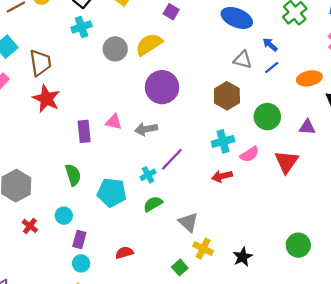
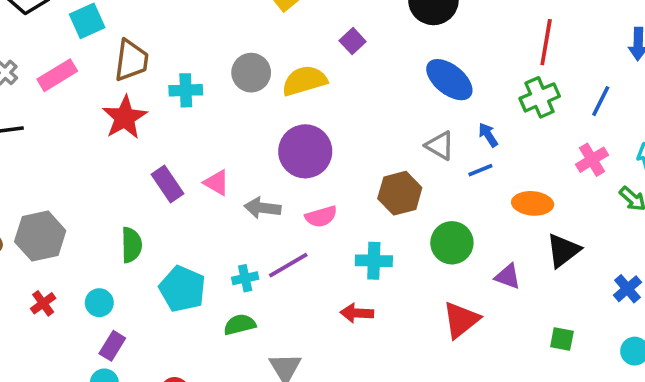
cyan cross: (81, 27) -> (186, 90), moved
purple rectangle: (84, 131) -> (167, 184), turned -45
pink semicircle: (249, 154) -> (321, 217), moved

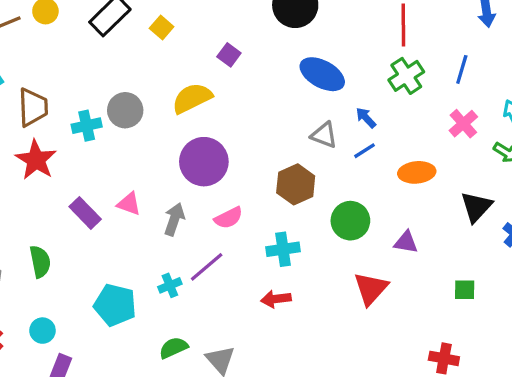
gray circle: (251, 73) -> (125, 110), moved
gray arrow: (262, 208) -> (174, 219), turned 112
green semicircle: (131, 245) -> (40, 262), moved
black triangle: (563, 250) -> (476, 207), moved
green semicircle: (240, 325) -> (173, 348), moved

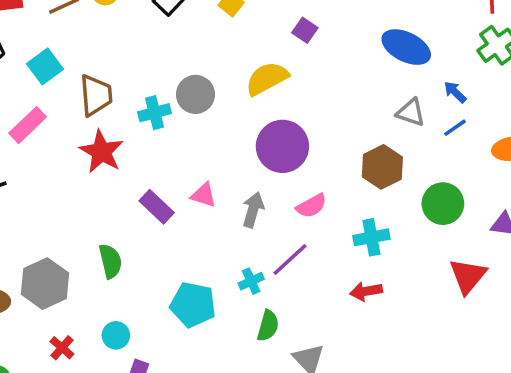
green semicircle: (173, 348) -> (268, 326), moved, turned 132

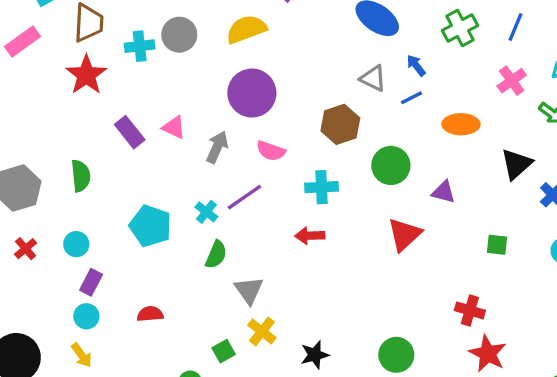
pink semicircle: (311, 206) -> (271, 151), turned 40
cyan cross: (251, 281) -> (206, 212), turned -35

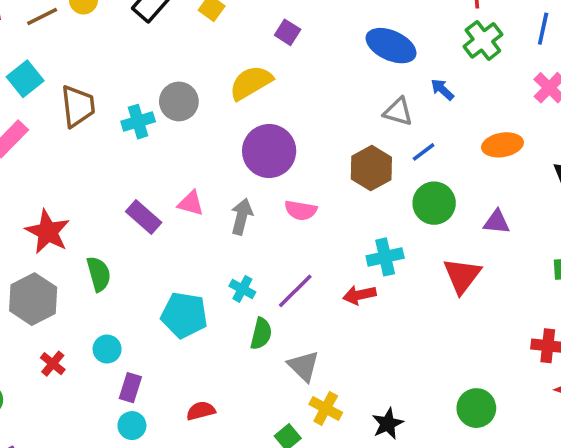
red star: (86, 75) -> (48, 232), moved
blue line: (412, 98) -> (424, 152), moved
cyan cross: (322, 187) -> (385, 257), moved
purple line: (244, 197) -> (295, 291), moved

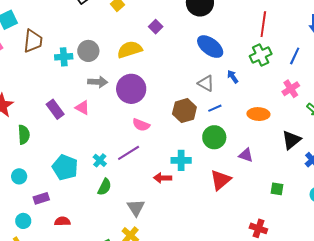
gray arrow: (242, 216) -> (98, 82), moved, turned 66
purple line: (295, 291) -> (129, 153), moved
gray triangle: (304, 366) -> (136, 208), moved
purple rectangle: (130, 388) -> (41, 198), moved, turned 42

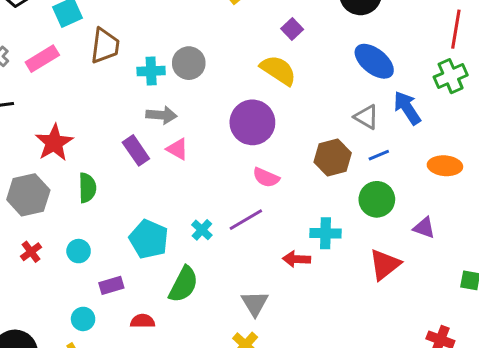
yellow semicircle: (130, 50) -> (278, 70), moved, turned 50
blue arrow: (233, 77) -> (407, 108), size x1.6
gray arrow: (98, 82) -> (161, 115), moved
green semicircle: (105, 187) -> (183, 284), moved, size x1.4

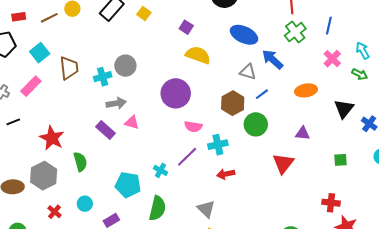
yellow semicircle: (278, 70) -> (198, 55), moved
green circle: (377, 199) -> (256, 124), moved
cyan cross: (326, 233) -> (218, 145), moved

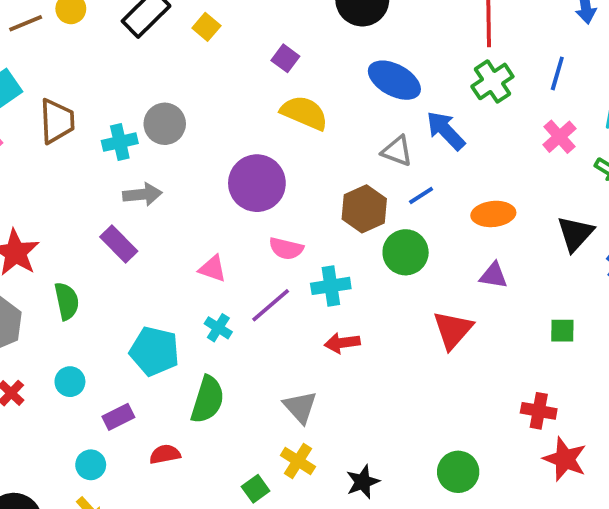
orange ellipse: (306, 90) -> (493, 214), moved
pink triangle: (132, 122) -> (213, 269), moved

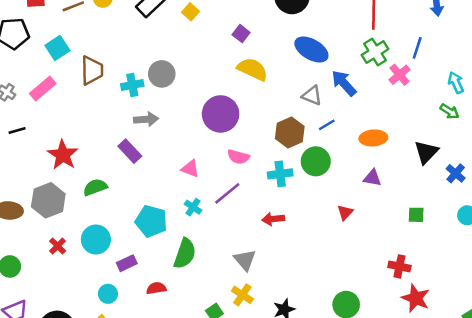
pink cross: (559, 137) -> (400, 75), moved
cyan cross: (331, 286) -> (280, 174), moved
green semicircle: (67, 301) -> (95, 187), turned -100
red triangle: (453, 330) -> (345, 213), size x0.6
cyan circle: (70, 382) -> (96, 240), size x1.5

